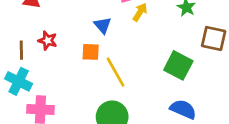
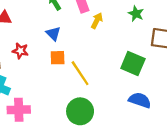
blue triangle: (103, 25) -> (53, 34), moved

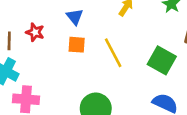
yellow line: (80, 73) -> (113, 53), moved

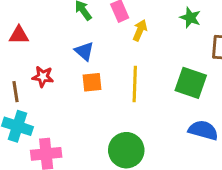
yellow line: (113, 53) -> (135, 84), turned 40

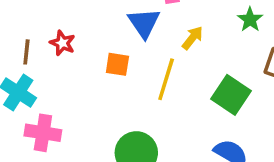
yellow arrow: (140, 30) -> (193, 38), moved
blue triangle: (84, 51) -> (144, 23), moved, size x1.4

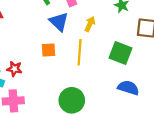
red star: (62, 43) -> (14, 69), moved

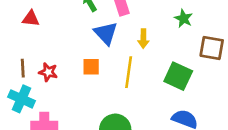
yellow arrow: (90, 24) -> (143, 39), turned 152
red star: (14, 69) -> (48, 72), moved

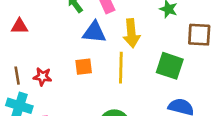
blue triangle: (106, 33) -> (94, 32), turned -35
yellow arrow: (143, 39) -> (131, 33), size x1.5

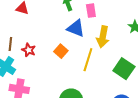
orange square: (84, 67) -> (61, 51), turned 32

